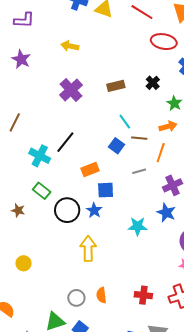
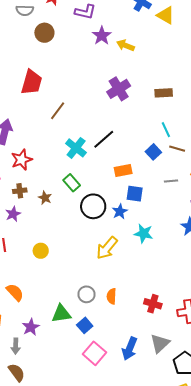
purple star: (21, 59) -> (102, 36), moved
cyan star: (138, 226) -> (144, 233), moved
yellow arrow: (88, 249) -> (107, 248), turned -150

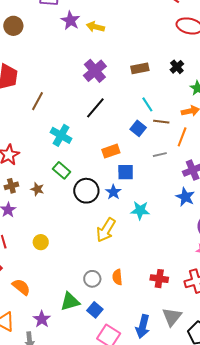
black line: (104, 139) -> (95, 108), moved

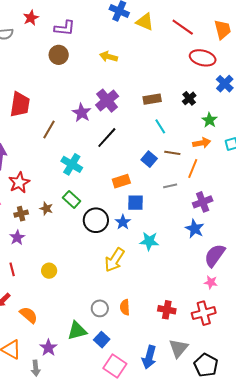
purple star: (70, 21) -> (82, 113), moved
brown circle: (13, 26) -> (59, 55), moved
cyan line: (147, 104) -> (160, 126), moved
brown star: (37, 189) -> (46, 209), moved

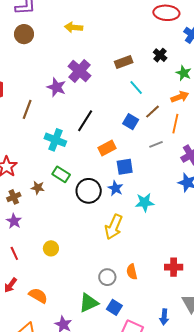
black line: (107, 138) -> (85, 121), moved
brown line: (172, 153) -> (153, 112), turned -42
blue arrow: (149, 357) -> (164, 317), size x0.7

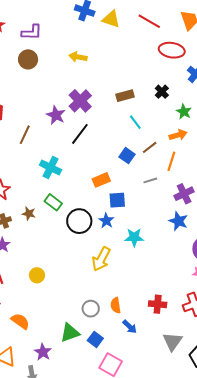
black line: (85, 121) -> (80, 134), moved
blue arrow: (164, 317) -> (130, 327), moved, turned -56

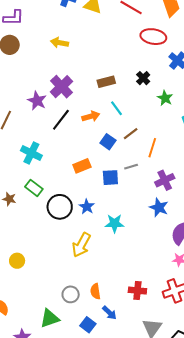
orange arrow: (178, 135) -> (91, 116), moved
blue square: (117, 200) -> (110, 178), moved
blue square: (95, 339) -> (88, 325), moved

